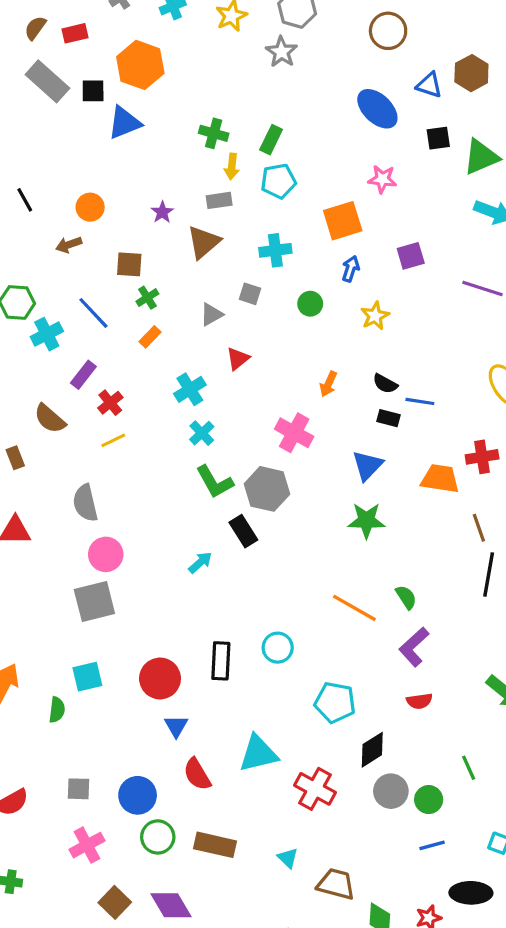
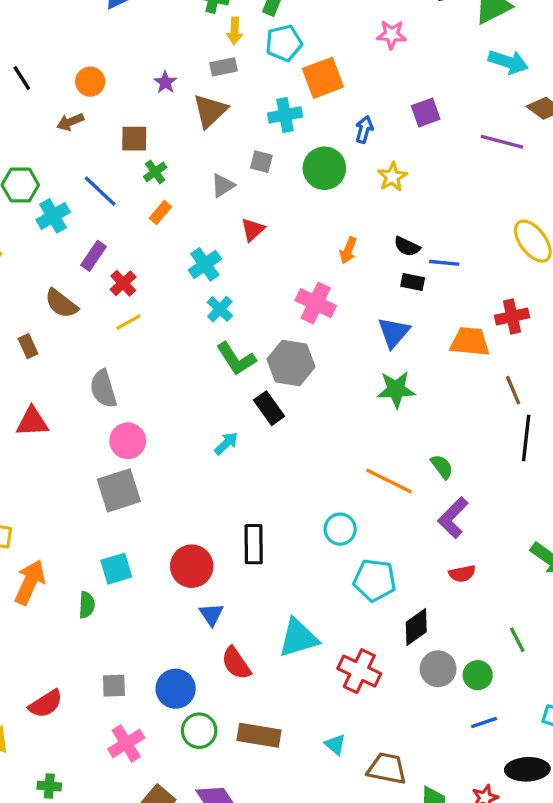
orange square: (343, 221) -> (323, 78), moved
green circle: (310, 304) -> (324, 168), size x1.6
cyan circle: (278, 648) -> (340, 529), moved

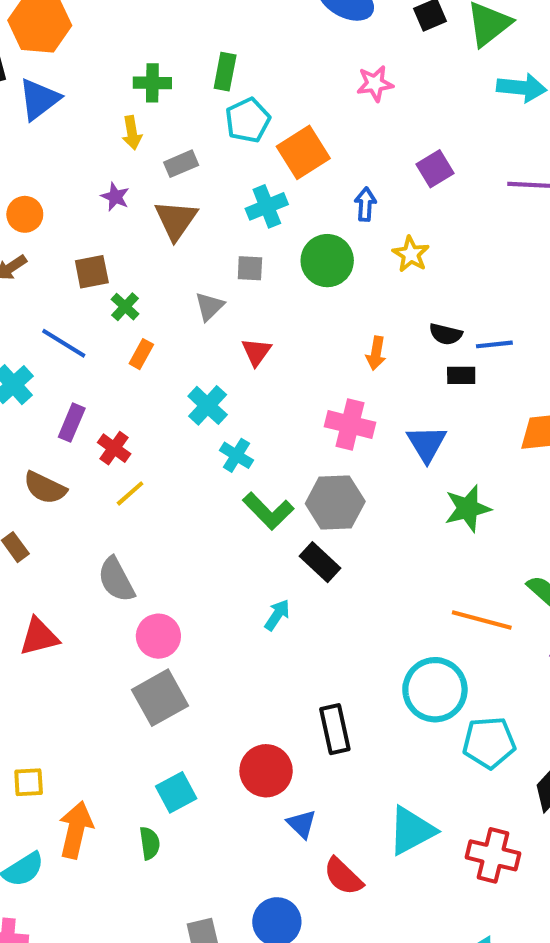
yellow arrow: (235, 31) -> (132, 133), moved
blue triangle: (394, 332) -> (427, 444), moved
cyan circle: (340, 529) -> (435, 690), size x1.6

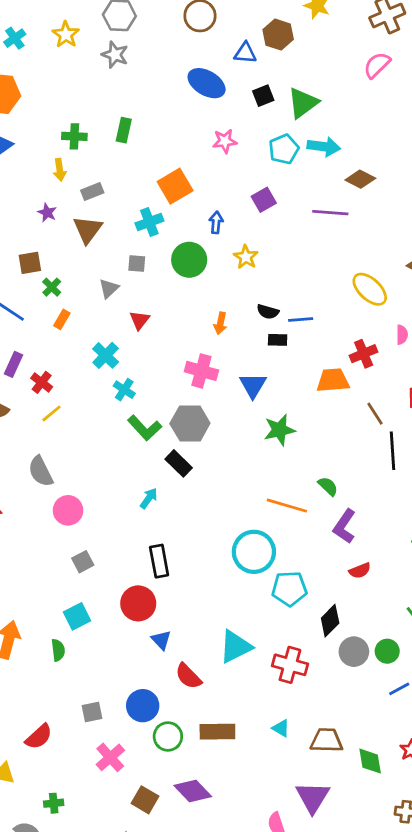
cyan pentagon: (248, 120) -> (284, 149), moved
gray square: (160, 698) -> (83, 562), moved, size x0.6
black rectangle: (335, 729) -> (159, 561), moved

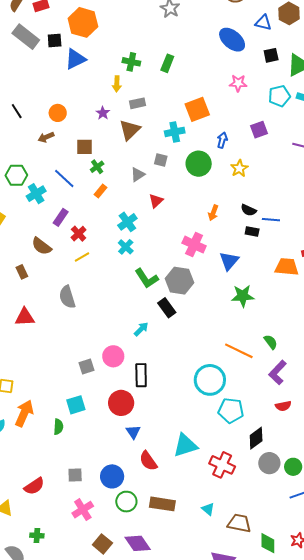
cyan cross: (124, 390) -> (126, 247), moved
pink circle: (68, 510) -> (113, 356), moved

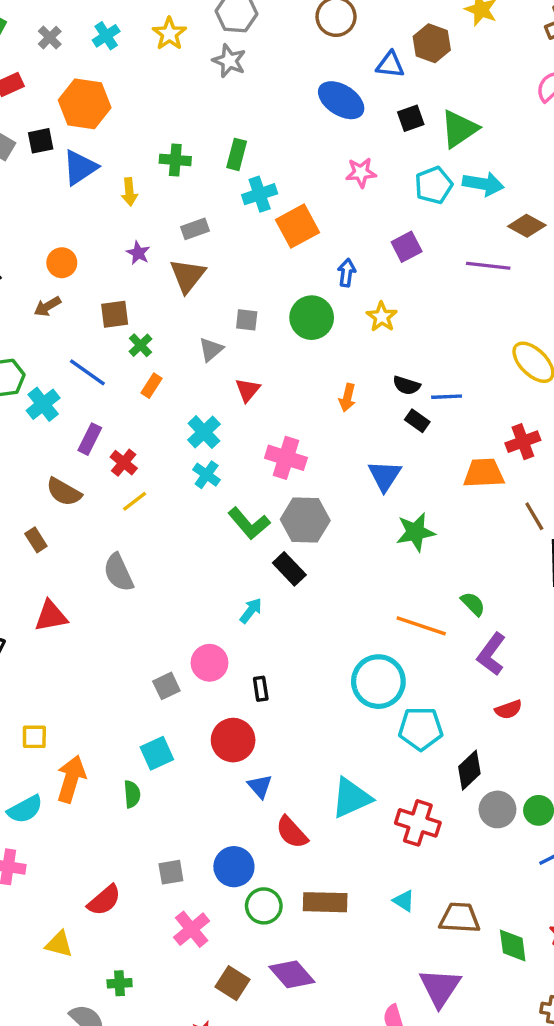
yellow arrow: (117, 84) -> (129, 192), moved
cyan cross: (175, 132) -> (260, 194), moved
black rectangle: (252, 231) -> (417, 421), turned 32
pink cross: (194, 245) -> (286, 458), moved
black rectangle: (141, 375) -> (261, 689), size x0.6

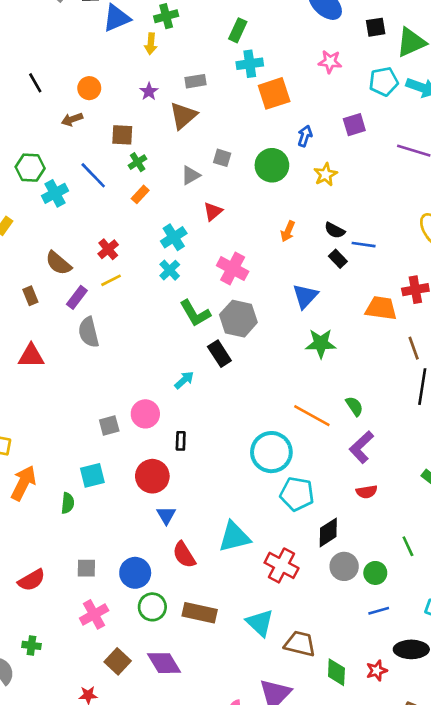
green cross: (175, 160) -> (166, 16), moved, turned -30
purple rectangle: (90, 439) -> (77, 297), moved
cyan triangle: (404, 901) -> (260, 623), size x1.6

